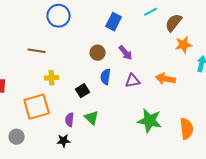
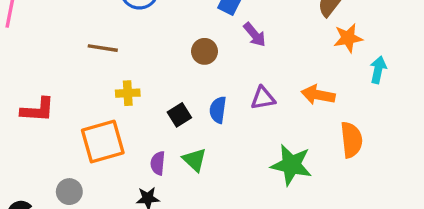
purple arrow: (126, 53) -> (255, 35), moved
blue semicircle: (106, 77) -> (218, 110), moved
orange semicircle: (187, 129) -> (351, 140), moved

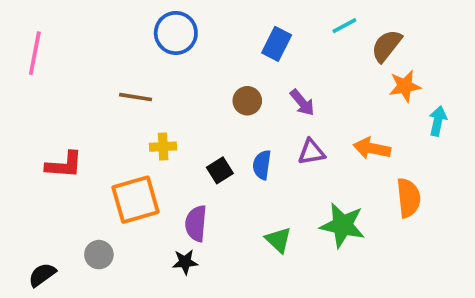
purple arrow: (255, 35) -> (302, 103), moved
green triangle: (195, 160) -> (278, 240), moved
purple semicircle: (158, 163) -> (196, 223), size x1.4

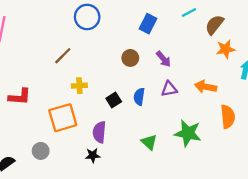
brown line: (136, 97) -> (63, 56), turned -54

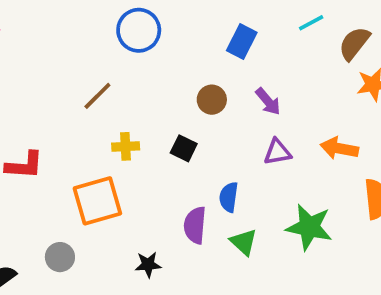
blue semicircle: (139, 97) -> (229, 197), moved
black square: (114, 100) -> (184, 148), moved, turned -32
purple semicircle: (99, 132) -> (195, 225), moved

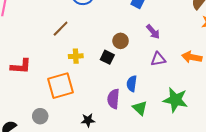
brown circle: (212, 100) -> (121, 41), moved

